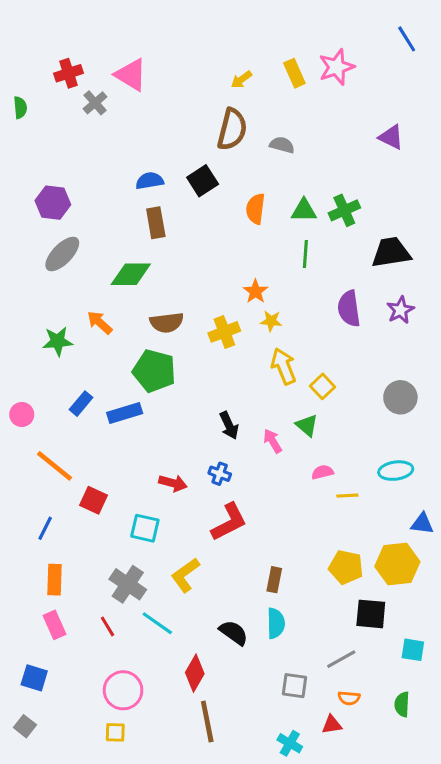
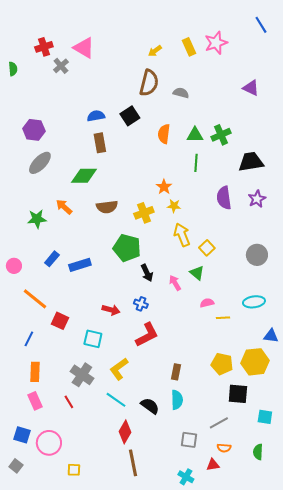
green pentagon: (154, 371) -> (127, 248), moved
cyan line: (157, 623) -> (116, 400), moved
pink circle: (123, 690) -> (49, 443), moved

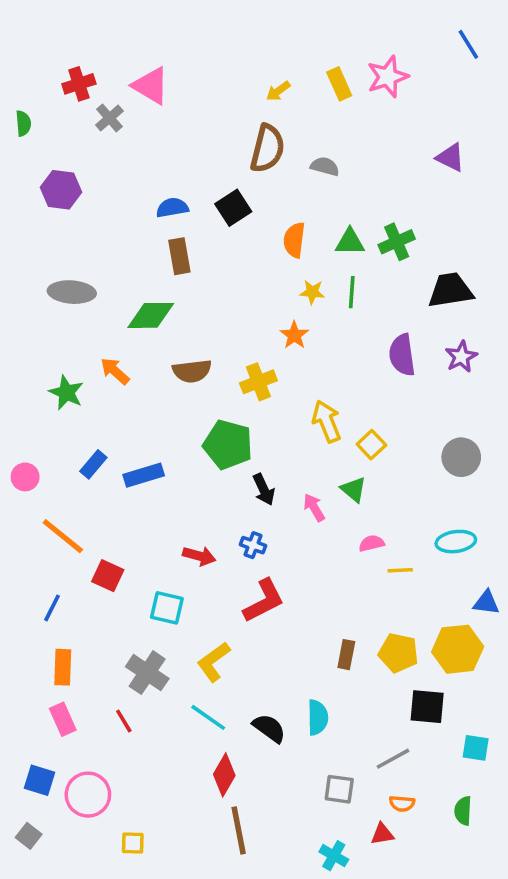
purple hexagon: (34, 130) -> (61, 190), moved
gray ellipse: (40, 163) -> (72, 292), turned 50
yellow star: (174, 206) -> (312, 292), moved
green star: (37, 219) -> (66, 393), turned 30
brown rectangle: (176, 372) -> (346, 655), moved

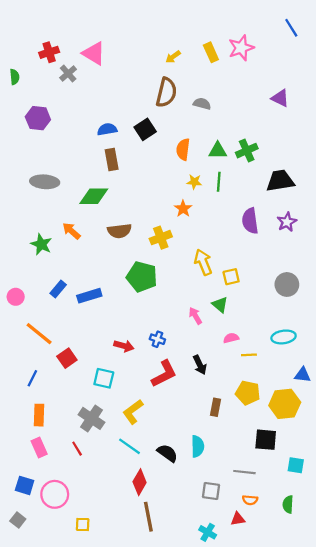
yellow square: (371, 445) -> (231, 277), turned 30
black arrow: (264, 489) -> (200, 365), moved
red square: (108, 576) -> (67, 358), turned 30
yellow pentagon: (398, 653) -> (248, 393), moved
gray line: (393, 759) -> (244, 472), turned 35

